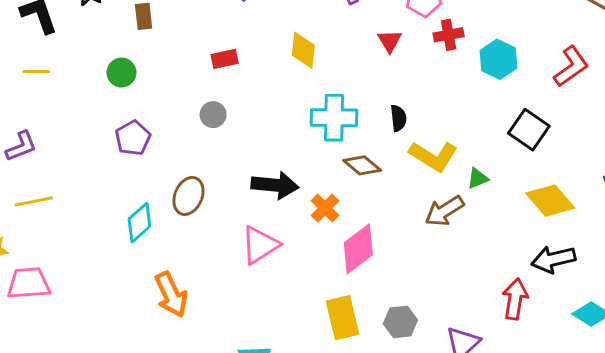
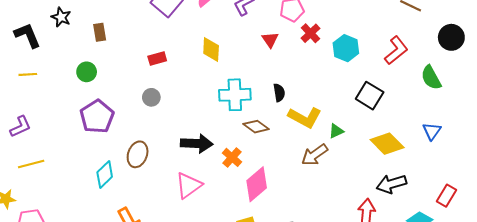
red cross: (449, 35) -> (311, 33), turned -30
purple pentagon: (133, 138) -> (97, 117), size x1.4

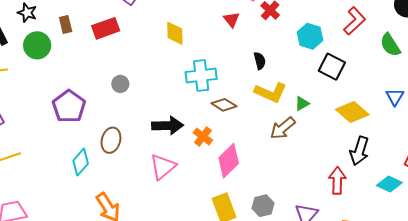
cyan hexagon: (346, 48) -> (310, 36), moved
red rectangle: (157, 58) -> (106, 28), moved, size x1.5
green circle: (87, 72) -> (37, 45), moved, size x1.4
black semicircle: (279, 93) -> (260, 61), moved
black arrow: (391, 184) -> (359, 151), turned -52

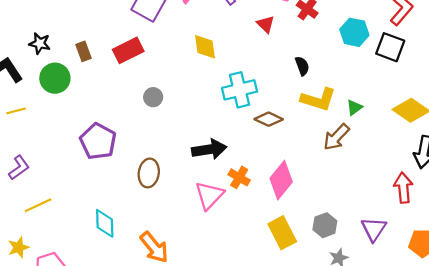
black square: (332, 67) -> (390, 47), moved
gray circle: (120, 84) -> (153, 97), moved
orange cross: (203, 136) -> (239, 177), moved
cyan diamond: (81, 162) -> (105, 223), moved, turned -36

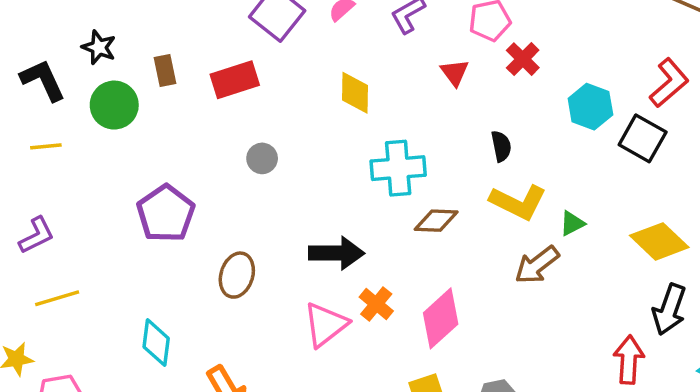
brown diamond: (269, 119) -> (436, 221), turned -32

